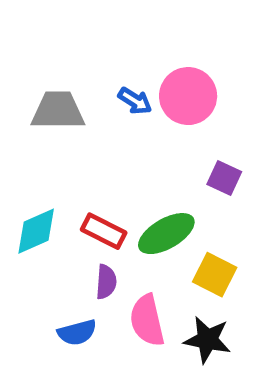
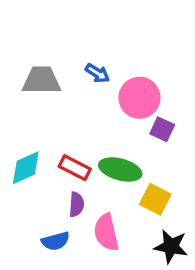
pink circle: (188, 96) -> (139, 98), moved
green ellipse: (166, 234) -> (120, 169), turned 45
black star: (207, 340) -> (171, 246), moved

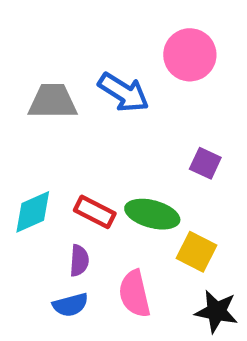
blue arrow: (98, 73) -> (124, 92), size x1.6
pink circle: (139, 98) -> (190, 55), moved
purple semicircle: (77, 204) -> (79, 261), moved

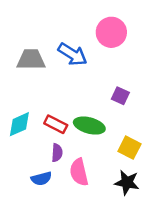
yellow square: (197, 252) -> (129, 148), moved
purple semicircle: (79, 261) -> (57, 153), moved

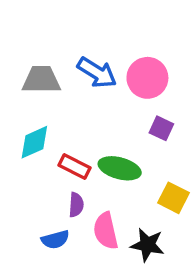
pink circle: (111, 32) -> (147, 78), moved
cyan diamond: (19, 124) -> (34, 142), moved
black star: (127, 182) -> (147, 245), moved

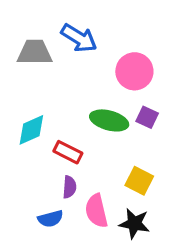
blue arrow: (97, 73) -> (79, 38), moved
gray trapezoid: (41, 80) -> (35, 52), moved
green ellipse: (120, 168) -> (109, 120), moved
yellow square: (174, 198) -> (139, 181), moved

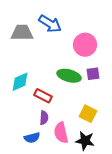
purple square: (147, 117) -> (93, 74), turned -32

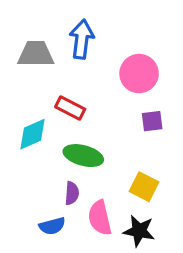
blue arrow: (50, 24) -> (82, 39), turned -115
green ellipse: (69, 76) -> (83, 156), moved
red rectangle: (43, 96) -> (70, 108), moved

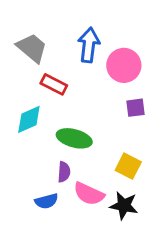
blue arrow: (82, 39) -> (89, 45), moved
gray trapezoid: (36, 54) -> (32, 48), turned 40
red rectangle: (70, 108) -> (54, 84), moved
pink semicircle: (100, 218) -> (89, 194), turned -52

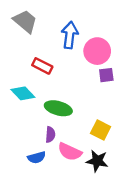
gray trapezoid: (32, 48) -> (25, 21), moved
purple square: (136, 108) -> (106, 75), moved
cyan diamond: (29, 119) -> (23, 93), turned 70

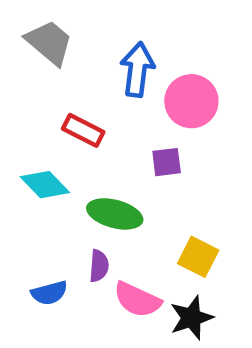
purple square: (106, 75) -> (167, 162), moved
blue semicircle: (37, 157) -> (49, 293), moved
black star: (97, 161) -> (191, 318), turned -30

